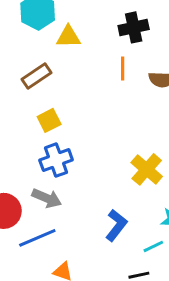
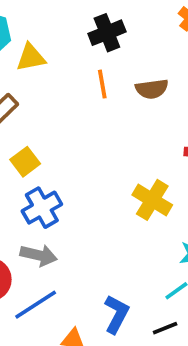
blue L-shape: (116, 225) -> (117, 314), moved

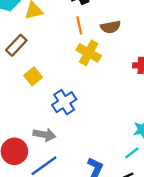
yellow cross: (152, 200) -> (89, 53), moved
blue cross: (42, 208) -> (64, 102), moved

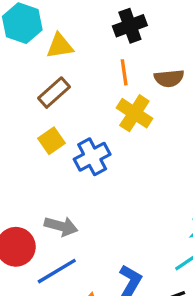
brown rectangle: (16, 45) -> (54, 93), moved
blue cross: (64, 102) -> (92, 157), moved

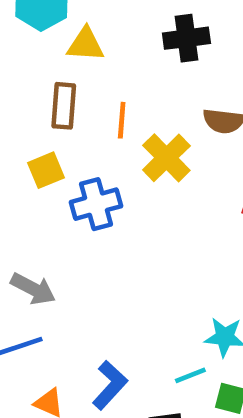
orange line: (124, 72) -> (122, 120), moved
brown rectangle: (54, 93) -> (64, 106), turned -56

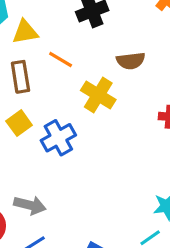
orange line: (122, 120) -> (61, 60), moved, turned -50

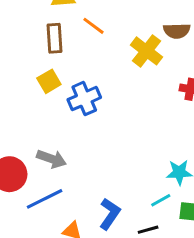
brown semicircle: (131, 61) -> (177, 31), moved
yellow cross: (98, 95) -> (146, 51), moved

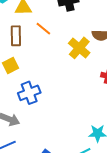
blue cross: (84, 99) -> (29, 93), moved

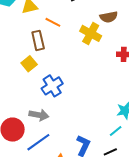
brown rectangle: (16, 36) -> (38, 40), moved

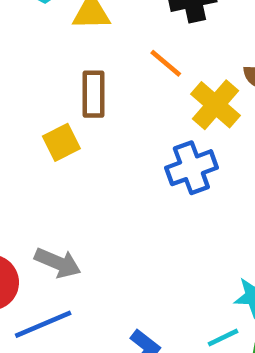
orange line: (53, 22) -> (166, 63), moved
blue cross: (52, 86) -> (191, 168), moved

